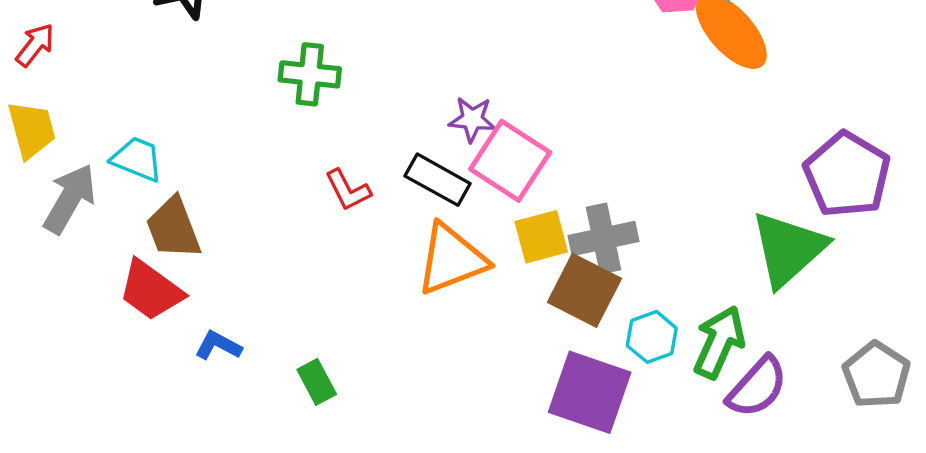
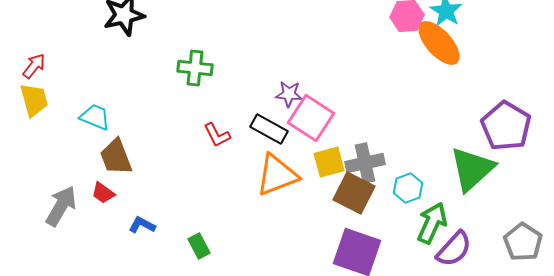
red arrow: (35, 45) -> (34, 66), moved
gray arrow: (70, 199) -> (61, 206), moved
red trapezoid: (151, 290) -> (103, 193), size x0.6
cyan hexagon: (652, 337) -> (408, 188), moved

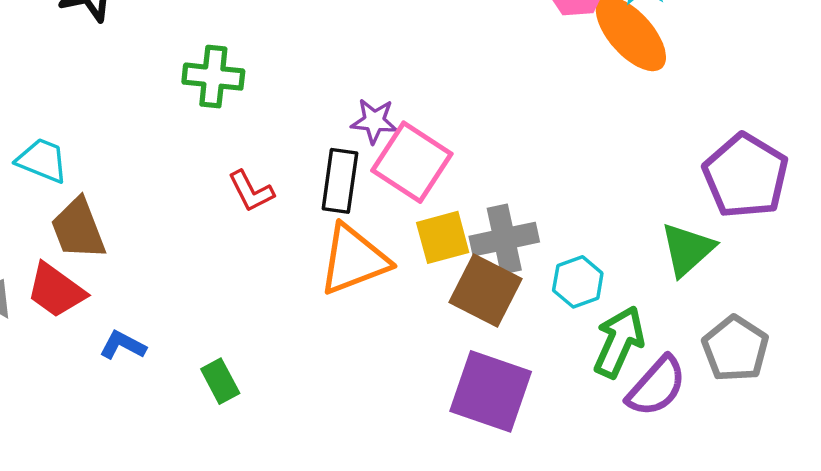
black rectangle: (269, 129) -> (340, 181), turned 69
green triangle: (472, 169) -> (687, 249), size x0.7
red trapezoid: (103, 193) -> (56, 290), size x1.5
gray pentagon: (523, 242) -> (735, 349), moved

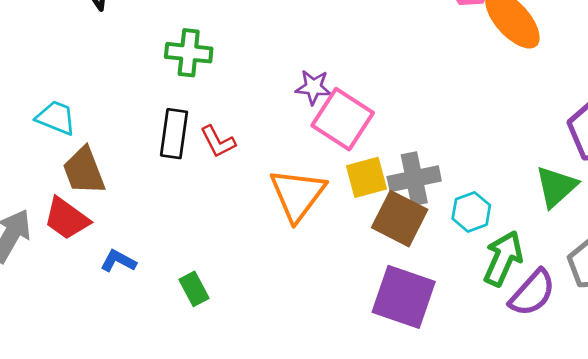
black rectangle: (340, 181) -> (174, 134), moved
orange triangle: (354, 260) -> (297, 195), turned -32

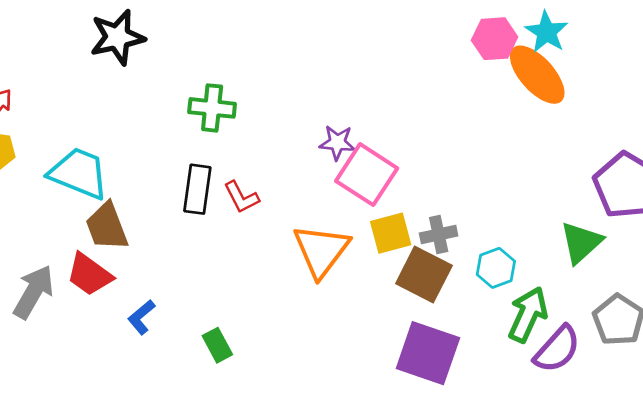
cyan trapezoid: (56, 118) -> (79, 173), size x1.5
gray cross: (414, 179) -> (439, 235), size x0.7
blue L-shape: (118, 261) -> (141, 317), turned -68

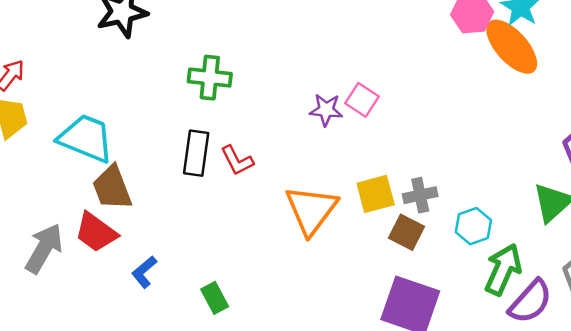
pink square: (367, 175) -> (362, 100), moved, size x0.6
brown square: (424, 275) -> (407, 232), size x0.7

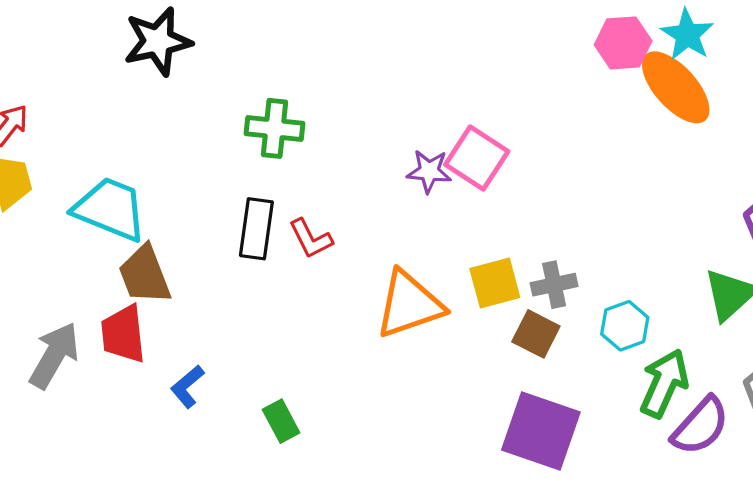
pink square: (362, 100) -> (477, 158), size x1.4
orange triangle: (311, 210) -> (409, 304), turned 34
red trapezoid: (96, 232) -> (123, 334), turned 48

